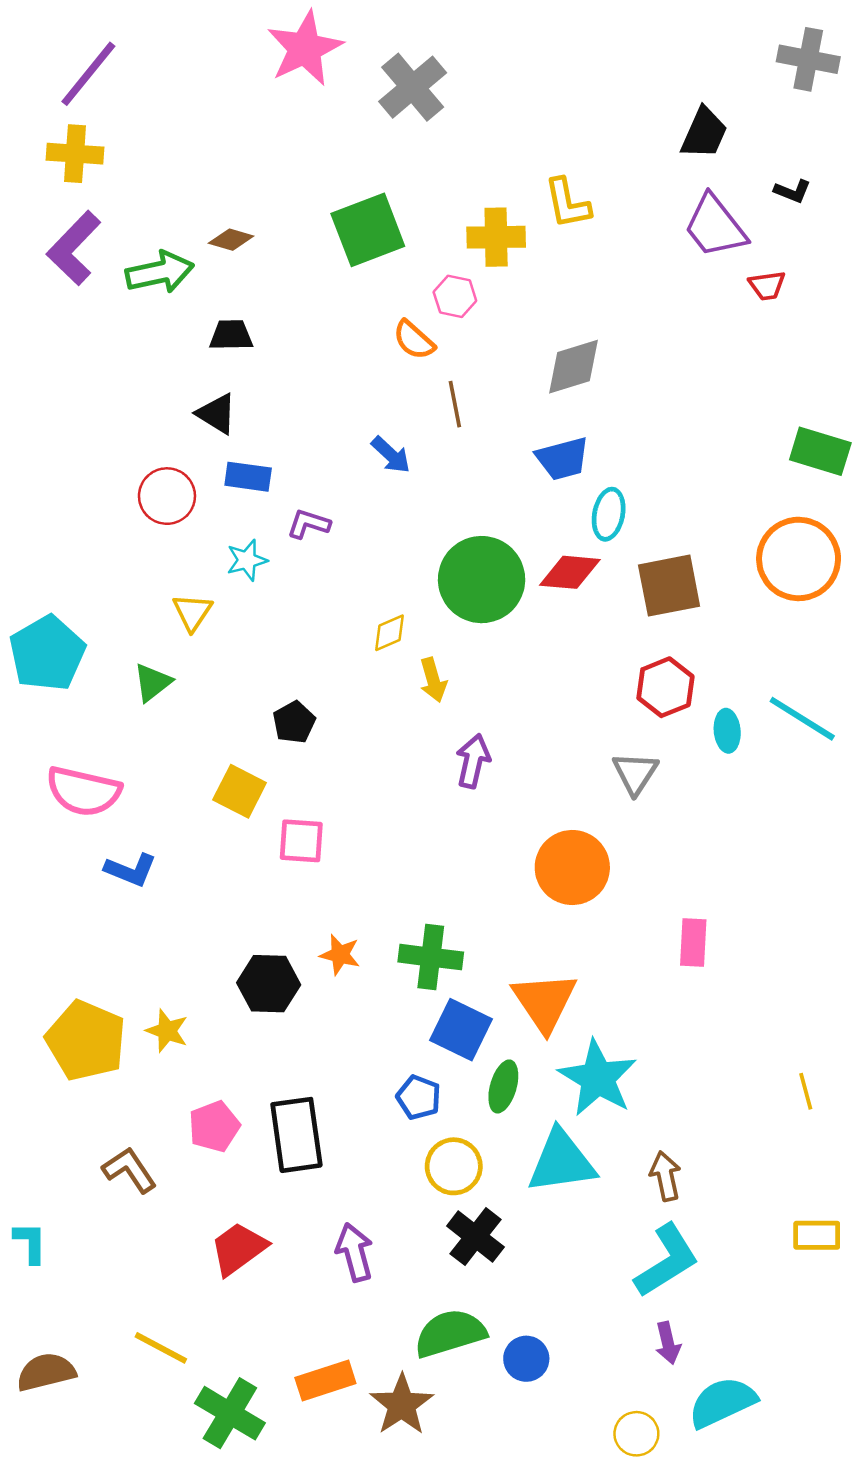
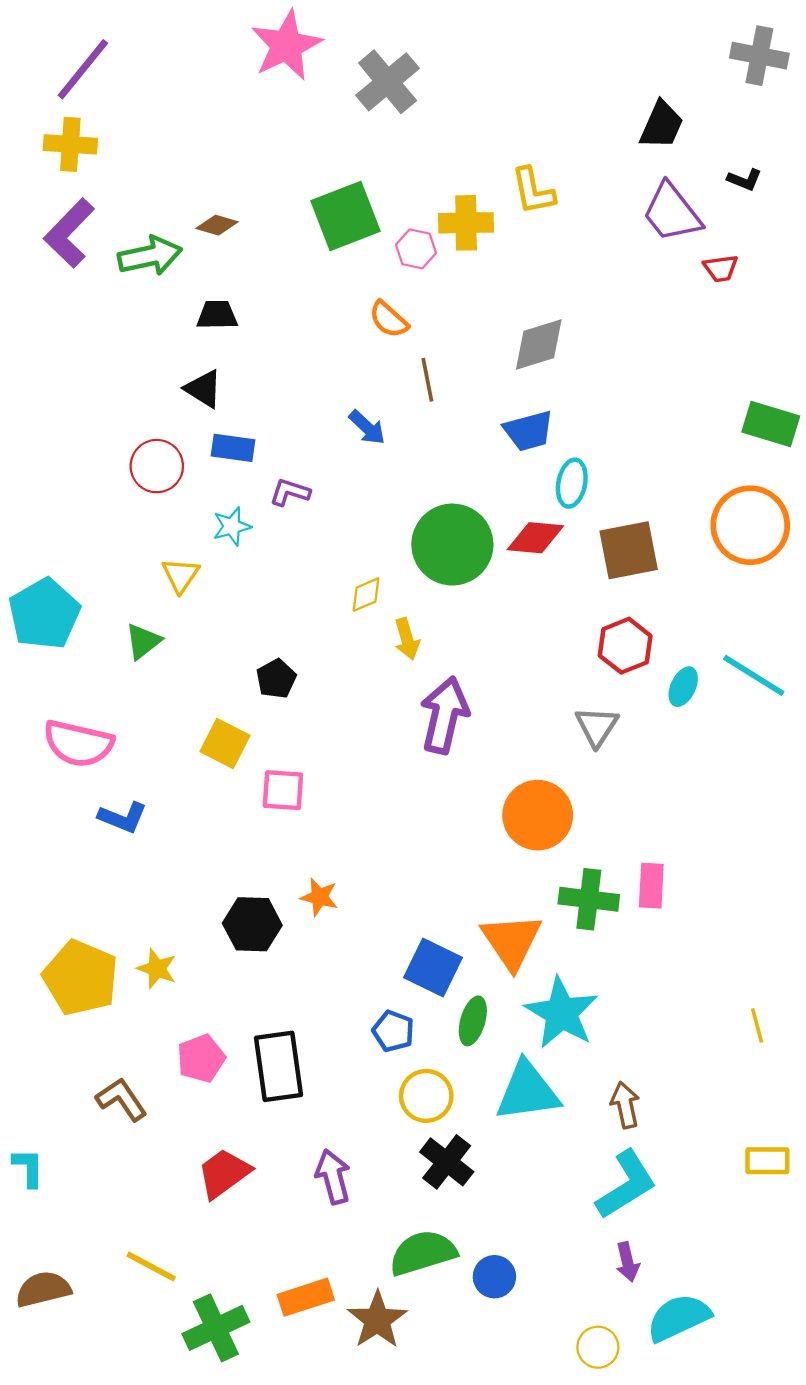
pink hexagon: (455, 296) -> (416, 249), moved
cyan ellipse: (727, 731) -> (683, 687), turned 30
purple arrow: (473, 761) -> (444, 715), size x1.5
green cross: (431, 957) -> (589, 899), moved
green cross: (230, 1413) -> (216, 1328), turned 34

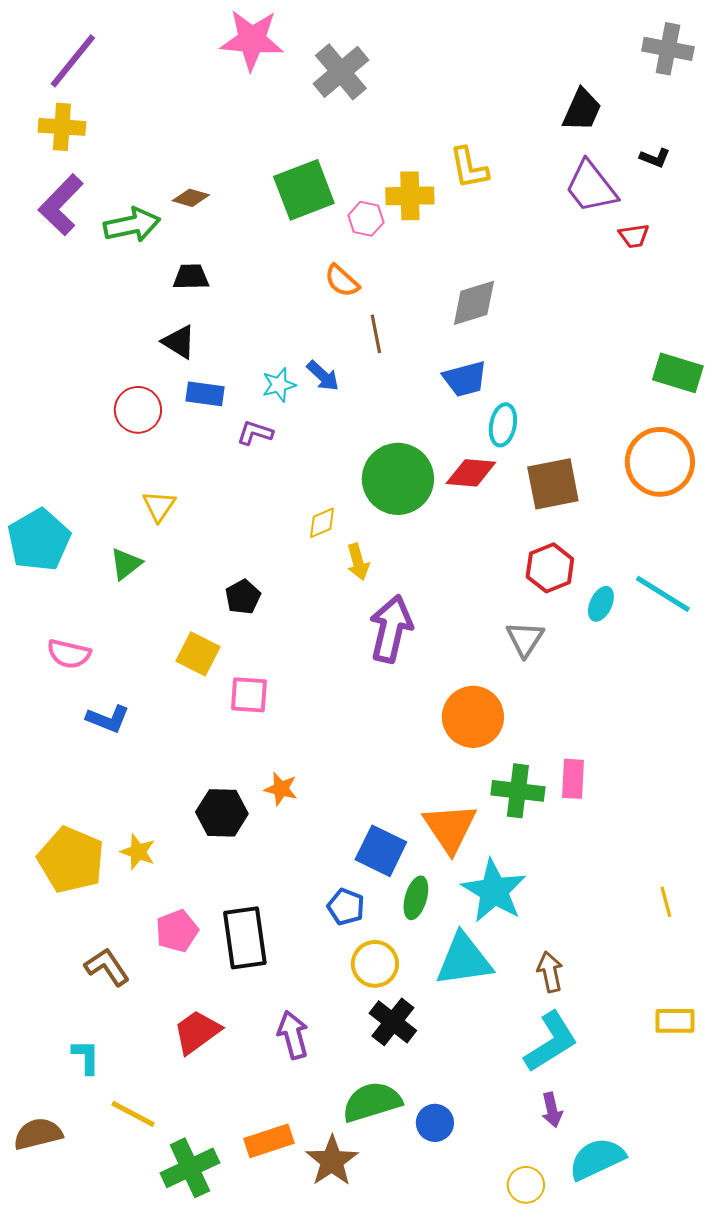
pink star: (286, 45) -> (252, 40), turned 30
cyan star: (232, 526) -> (279, 385), moved
pink semicircle: (78, 744) -> (69, 654), size x0.7
cyan L-shape: (28, 1168) -> (86, 1057), moved

